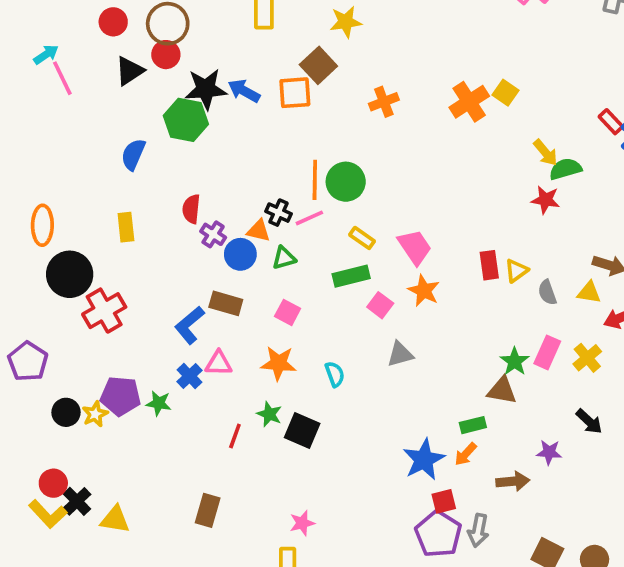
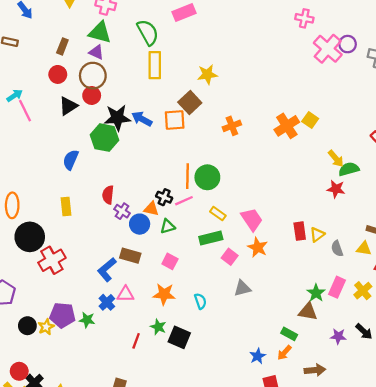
green rectangle: (473, 425) -> (289, 334), turned 42
purple star: (549, 452) -> (338, 336), moved
blue star: (424, 460) -> (258, 356), size x0.6

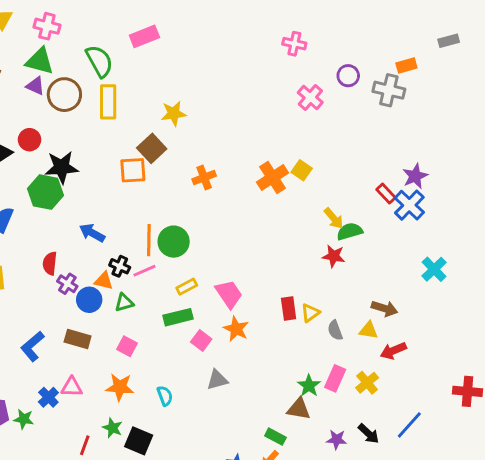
pink cross: (328, 49) -> (310, 97), moved, size x0.7
brown circle: (93, 76) -> (64, 95), moved
blue arrow: (142, 119) -> (92, 233), moved
yellow rectangle: (218, 214) -> (187, 287), turned -63
blue L-shape: (107, 270) -> (32, 346), moved

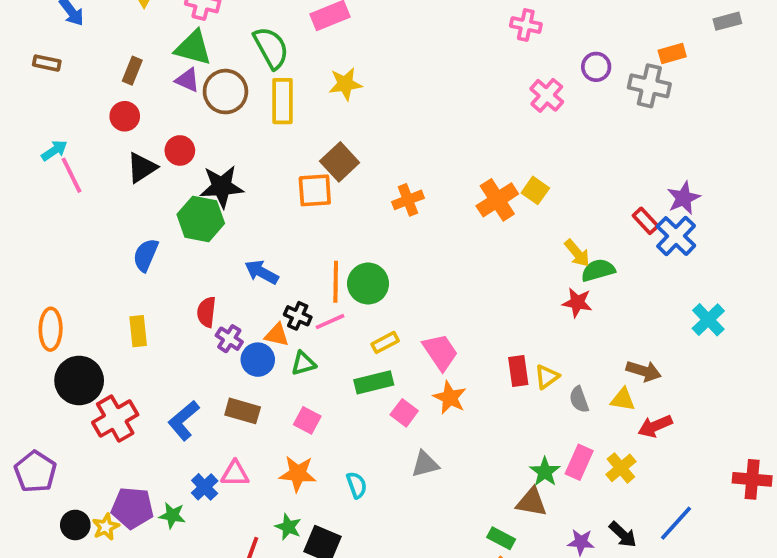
yellow star: (174, 114) -> (345, 84), moved

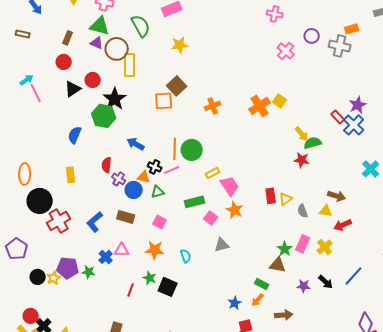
yellow rectangle: (283, 101) -> (130, 65), moved
black star: (222, 187) -> (115, 99), turned -30
yellow rectangle: (385, 342) -> (213, 173), moved

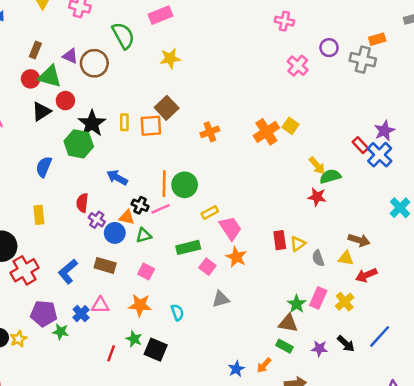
green triangle: (100, 26) -> (50, 76), moved
yellow rectangle: (130, 65) -> (124, 122), moved, size x0.6
purple pentagon: (68, 268) -> (44, 314), moved
green rectangle: (262, 284) -> (284, 346), moved

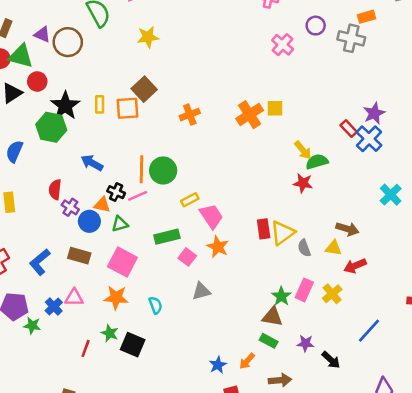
yellow square: (290, 126) -> (275, 108), turned -35
yellow triangle: (298, 244) -> (283, 233), size x1.5
pink square: (146, 271) -> (122, 262), size x1.6
black arrow: (346, 344) -> (331, 360), moved

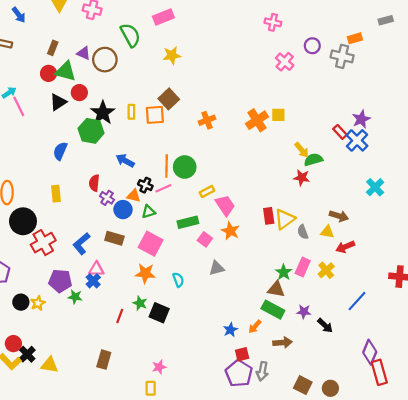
pink triangle: (74, 298) -> (96, 269), moved
green rectangle: (269, 341) -> (273, 310), size x1.5

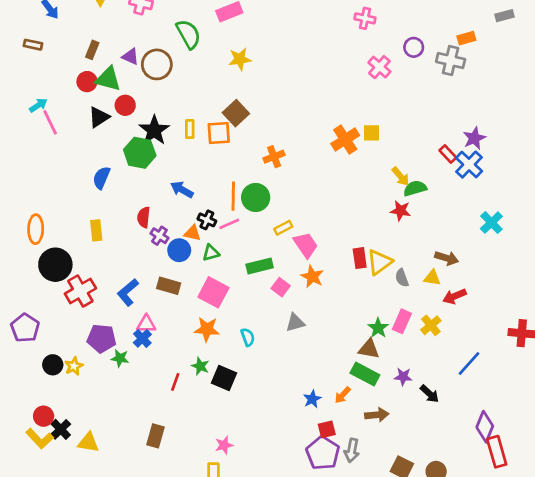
orange cross: (207, 120) -> (274, 157), moved

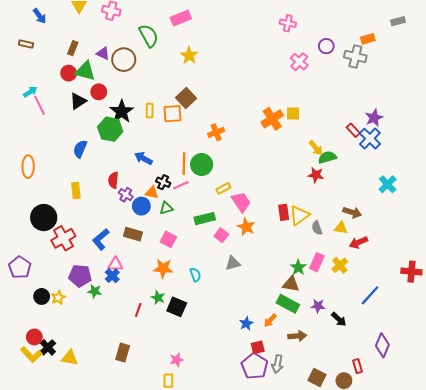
yellow star: (240, 59) -> (189, 55), turned -30
orange ellipse: (36, 229) -> (28, 167), moved
pink square: (213, 292) -> (168, 239), size x0.7
red rectangle: (497, 452) -> (357, 366), moved, size x0.6

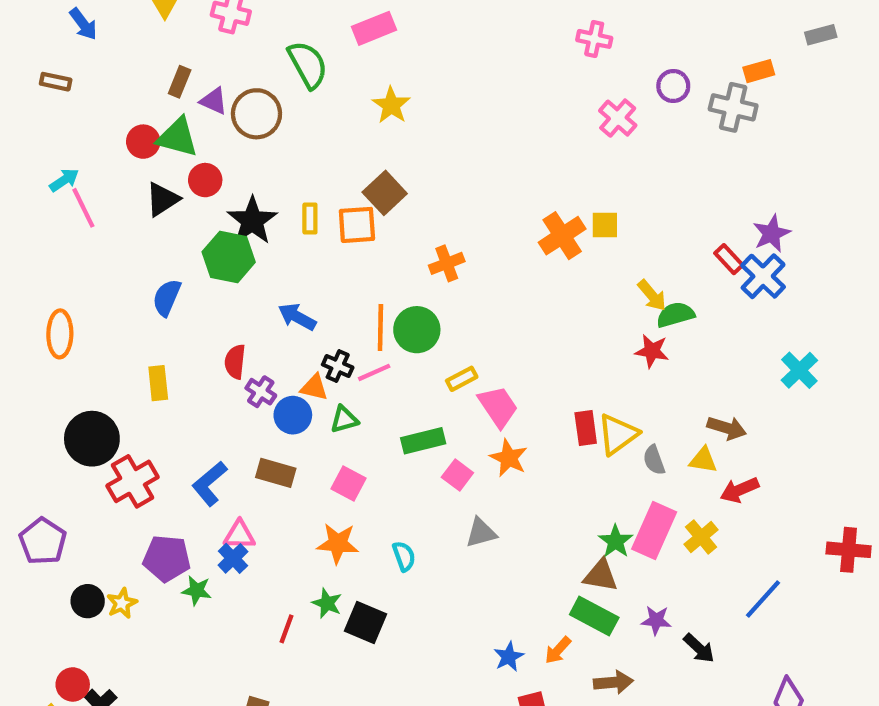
brown rectangle: (73, 48) -> (180, 82), moved
pink rectangle: (317, 262) -> (654, 531), size x1.4

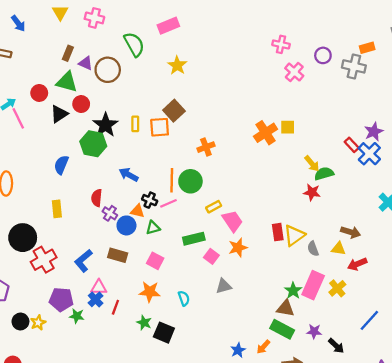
pink cross: (594, 39) -> (281, 44), moved
red circle: (143, 142) -> (39, 93), moved
orange star: (509, 458) -> (238, 248), turned 30
red line: (286, 629) -> (115, 307), moved

